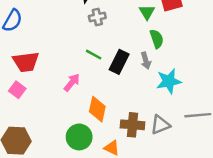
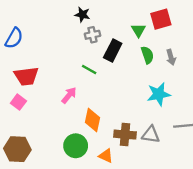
gray arrow: (146, 61) -> (171, 57), moved
black rectangle: (119, 62) -> (113, 50), moved
gray triangle: (160, 125) -> (151, 135), turned 30

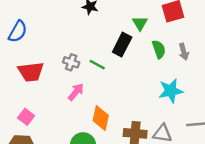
green triangle: (138, 30) -> (140, 23), moved
gray cross: (92, 35) -> (71, 62), moved, turned 32
pink square: (18, 102) -> (26, 117), moved

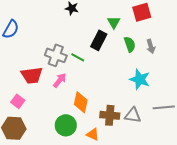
gray cross: (71, 62) -> (56, 55), size x1.5
red trapezoid: (31, 72) -> (32, 75), moved
cyan star: (171, 91) -> (140, 79), turned 30

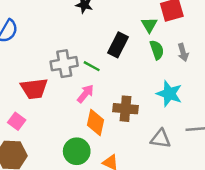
green triangle: (114, 22) -> (149, 25), moved
gray cross: (56, 55) -> (64, 64), turned -30
pink arrow: (60, 80) -> (85, 94), moved
brown cross: (110, 115) -> (126, 109), moved

